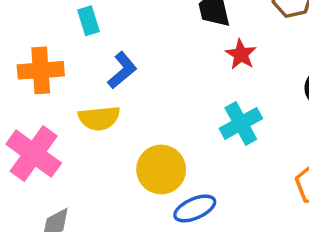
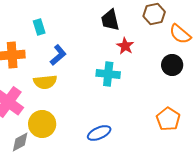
cyan cross: (241, 123) -> (108, 74), moved, turned 35
yellow circle: (161, 170) -> (42, 124), moved

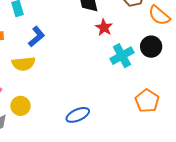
cyan cross: (108, 74) -> (122, 56), moved, turned -35
yellow circle: (42, 124) -> (20, 106), size x0.7

